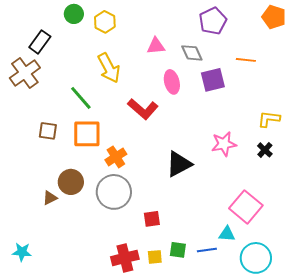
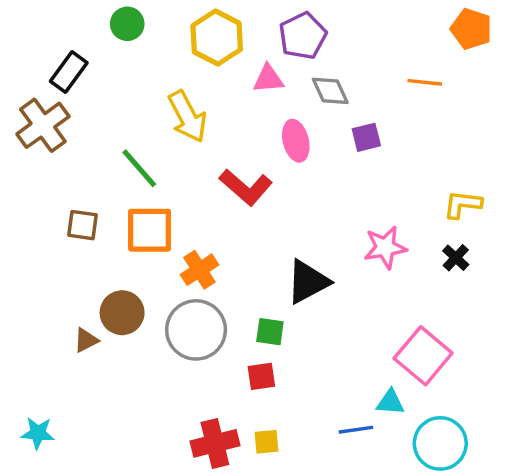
purple pentagon: (213, 21) -> (303, 36), moved
yellow hexagon: (105, 22) -> (217, 38), moved, size x1.4
orange line: (246, 60) -> (425, 82), moved
purple square: (213, 80) -> (366, 137), size x0.7
green square: (178, 250) -> (270, 332), moved

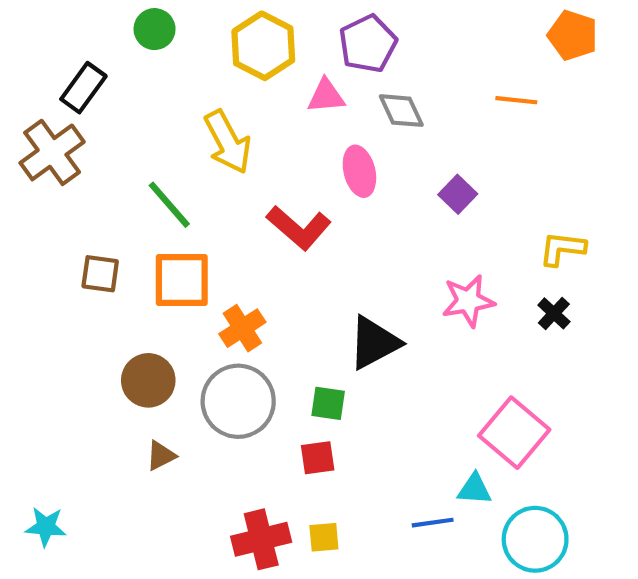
purple square: (366, 137) -> (458, 194), moved, turned -32
brown triangle: (86, 340) -> (161, 456), moved

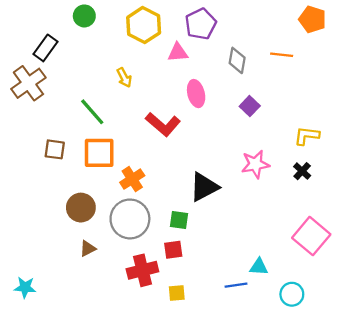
gray diamond: (401, 111) -> (237, 60), moved, turned 35
yellow arrow: (228, 142) -> (124, 78), size x0.6
pink square: (514, 433) -> (311, 236), moved
red cross: (261, 539) -> (142, 270), moved
cyan circle: (535, 539) -> (292, 294), size x0.7

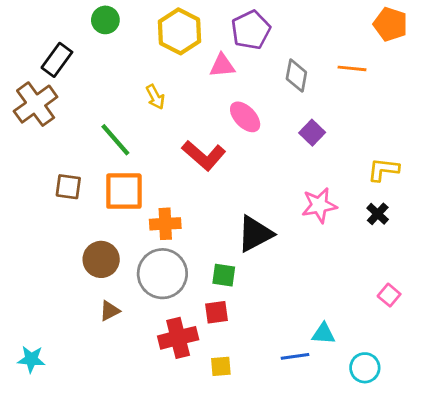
pink ellipse: (196, 94) -> (245, 117), turned -30
orange cross: (132, 179) -> (165, 224), turned 30
pink square: (311, 236) -> (389, 295), size x0.5

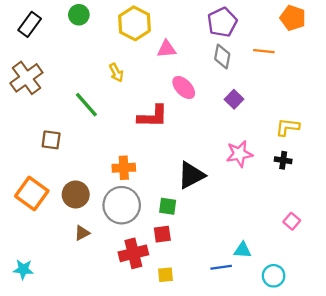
purple pentagon: (251, 30) -> (222, 22), moved
black rectangle: (57, 60) -> (30, 24), moved
red L-shape: (204, 155) -> (153, 116), turned -40
orange square: (124, 191) -> (32, 193), moved, turned 36
black cross: (378, 214) -> (283, 160), turned -35

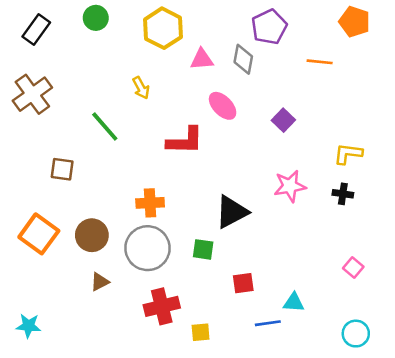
gray diamond: (222, 56) -> (243, 59), moved
red square: (162, 234) -> (243, 283), moved
cyan circle: (274, 276) -> (356, 334), moved

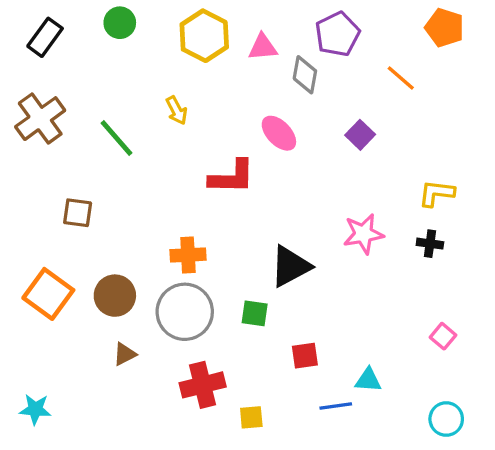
pink triangle: (202, 59) -> (263, 47), moved
orange line: (320, 62) -> (401, 78), turned 35
purple square: (283, 120) -> (360, 135), moved
green line: (105, 127) -> (117, 138), moved

